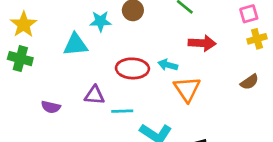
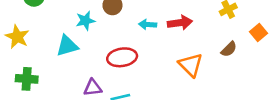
green cross: (20, 59) -> (27, 79), moved
cyan arrow: (168, 65) -> (148, 25), moved
orange triangle: (187, 89) -> (191, 65), moved

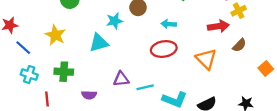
red arrow: (180, 23) -> (218, 26), moved
orange square: (258, 33) -> (266, 68), moved
red ellipse: (122, 57) -> (164, 49), moved

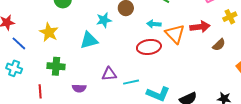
yellow cross: (239, 11) -> (230, 17), moved
orange triangle: (206, 59) -> (175, 34), moved
cyan cross: (29, 75) -> (14, 68), moved

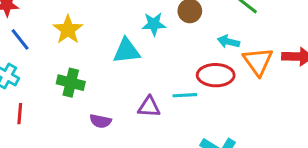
cyan line: (131, 82) -> (185, 95), moved
red line: (40, 91) -> (20, 114), moved

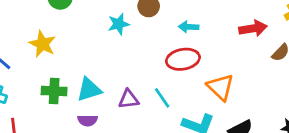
cyan triangle: (127, 51) -> (89, 90), moved
orange triangle: (258, 61) -> (220, 87), moved
cyan line: (185, 95) -> (162, 98), moved, turned 70

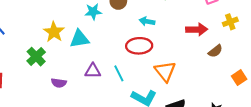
yellow star: (42, 44) -> (54, 32), moved
cyan triangle: (89, 90) -> (80, 39), moved
green cross: (54, 91) -> (36, 57), turned 36

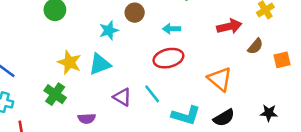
purple triangle: (93, 71) -> (122, 97), turned 42
orange triangle: (165, 71) -> (220, 79), moved
orange square: (239, 78) -> (282, 60), moved, turned 32

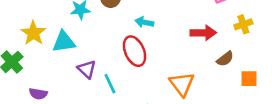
red ellipse: (168, 58) -> (135, 51), turned 68
purple triangle: (122, 97) -> (87, 69), moved

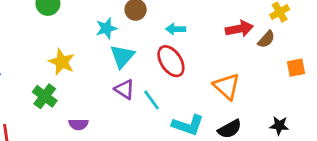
cyan triangle: (64, 42) -> (122, 56), moved, turned -30
brown semicircle: (225, 59) -> (266, 39), moved

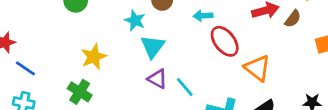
cyan star: (106, 28) -> (135, 20), turned -30
red ellipse: (171, 61) -> (225, 41), moved
yellow star: (62, 62) -> (94, 57), turned 30

